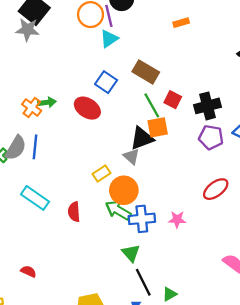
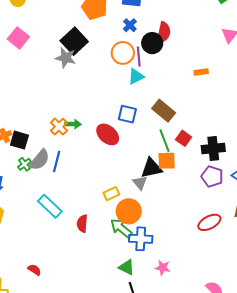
blue square: (106, 82) -> (127, 114), turned -30
pink star: (177, 219) -> (163, 268), moved
green triangle: (131, 253) -> (127, 267), turned -30

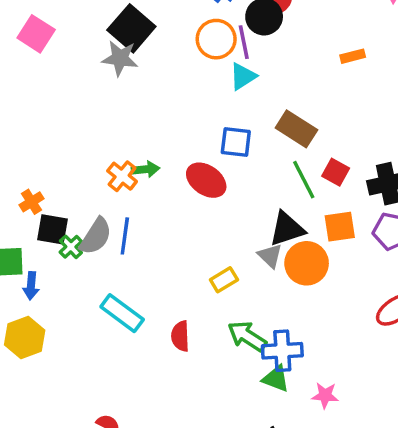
black square: (19, 140) -> (52, 229), moved
orange square: (167, 161) -> (340, 227), moved
orange circle: (129, 211) -> (307, 263), moved
green triangle: (127, 267) -> (276, 379), moved

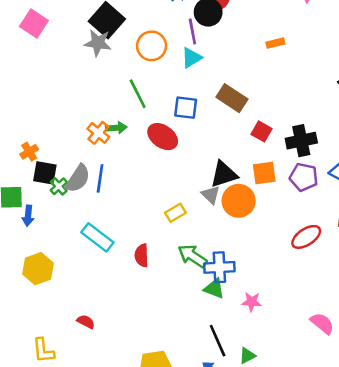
orange circle: (216, 39) -> (152, 46), moved
green line: (304, 180) -> (138, 94), moved
yellow hexagon: (25, 338) -> (38, 269), moved

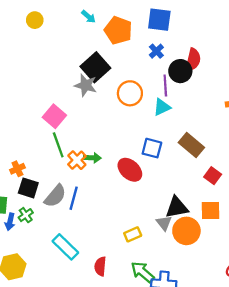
pink square: (34, 23) -> (54, 116), moved
green line: (138, 94) -> (58, 145), moved
green cross: (59, 186) -> (26, 215), moved

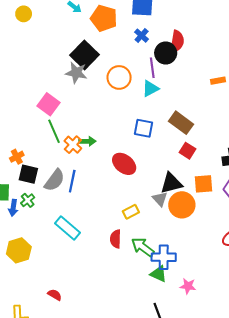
red ellipse: (130, 170) -> (124, 164), moved
red square: (213, 176) -> (188, 151), moved
red semicircle: (100, 266) -> (116, 239), moved

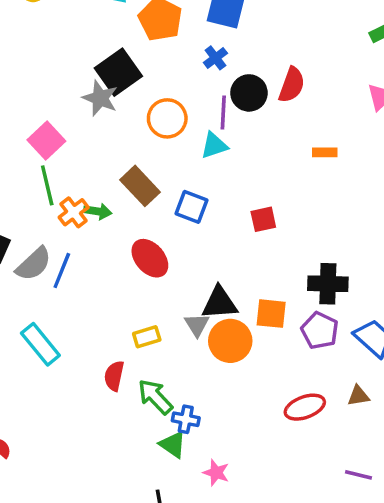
red semicircle: (177, 41) -> (292, 85), moved
brown rectangle: (181, 123) -> (140, 186), moved
red square: (188, 151) -> (263, 219), moved, turned 35
blue cross: (164, 257) -> (186, 419), size x0.7

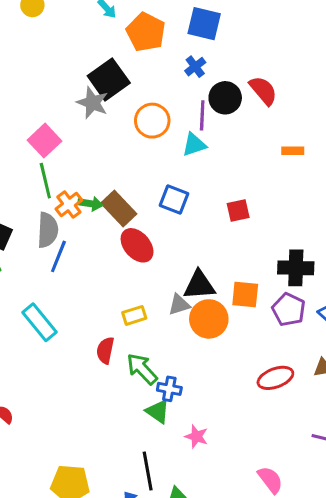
red semicircle: (292, 85) -> (263, 91), turned -60
brown rectangle: (140, 186) -> (119, 208), moved
gray semicircle: (34, 264) -> (48, 230), moved, turned -44
gray triangle: (197, 325) -> (179, 305), turned 45

